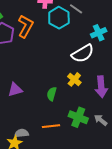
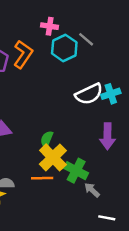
cyan cross: (99, 33) -> (111, 94), moved
yellow cross: (74, 79) -> (53, 157), moved, size x1.6
gray arrow: (101, 120) -> (92, 190), moved

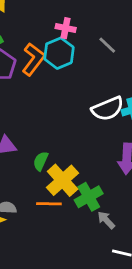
cyan hexagon: (64, 48) -> (59, 53), moved
green semicircle: (47, 139) -> (41, 161), moved
green cross: (76, 171) -> (89, 197), turned 30

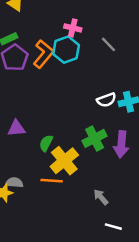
white semicircle: (108, 109) -> (106, 100), size x0.7
green cross: (89, 197) -> (95, 138), moved

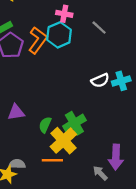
green cross: (95, 138) -> (74, 123), moved
purple arrow: (121, 144) -> (116, 157), moved

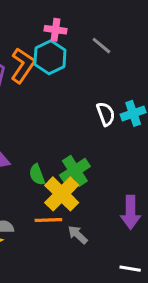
white semicircle: (100, 80) -> (106, 114), turned -84
green semicircle: (45, 125) -> (37, 175), turned -42
gray arrow: (100, 173) -> (78, 235), moved

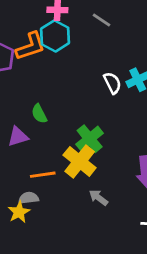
orange L-shape: (23, 65) -> (31, 46), turned 44
green semicircle: (37, 175) -> (39, 114), moved
orange line: (48, 220) -> (43, 175), moved

